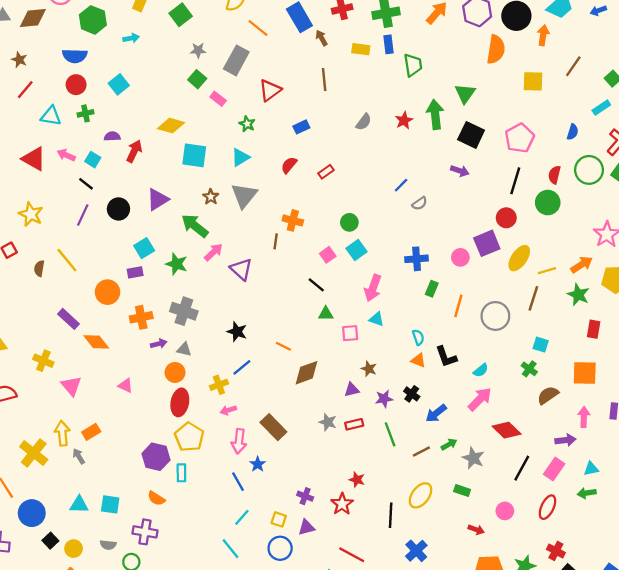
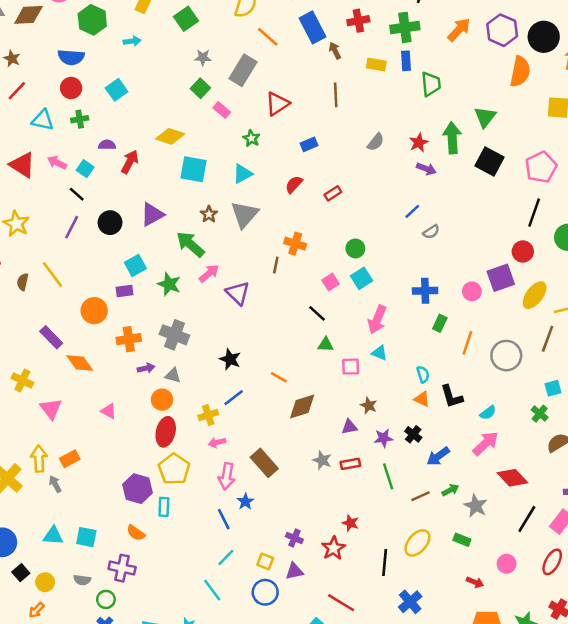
purple arrow: (460, 171) -> (426, 169), moved
cyan square: (541, 345) -> (553, 388), turned -35

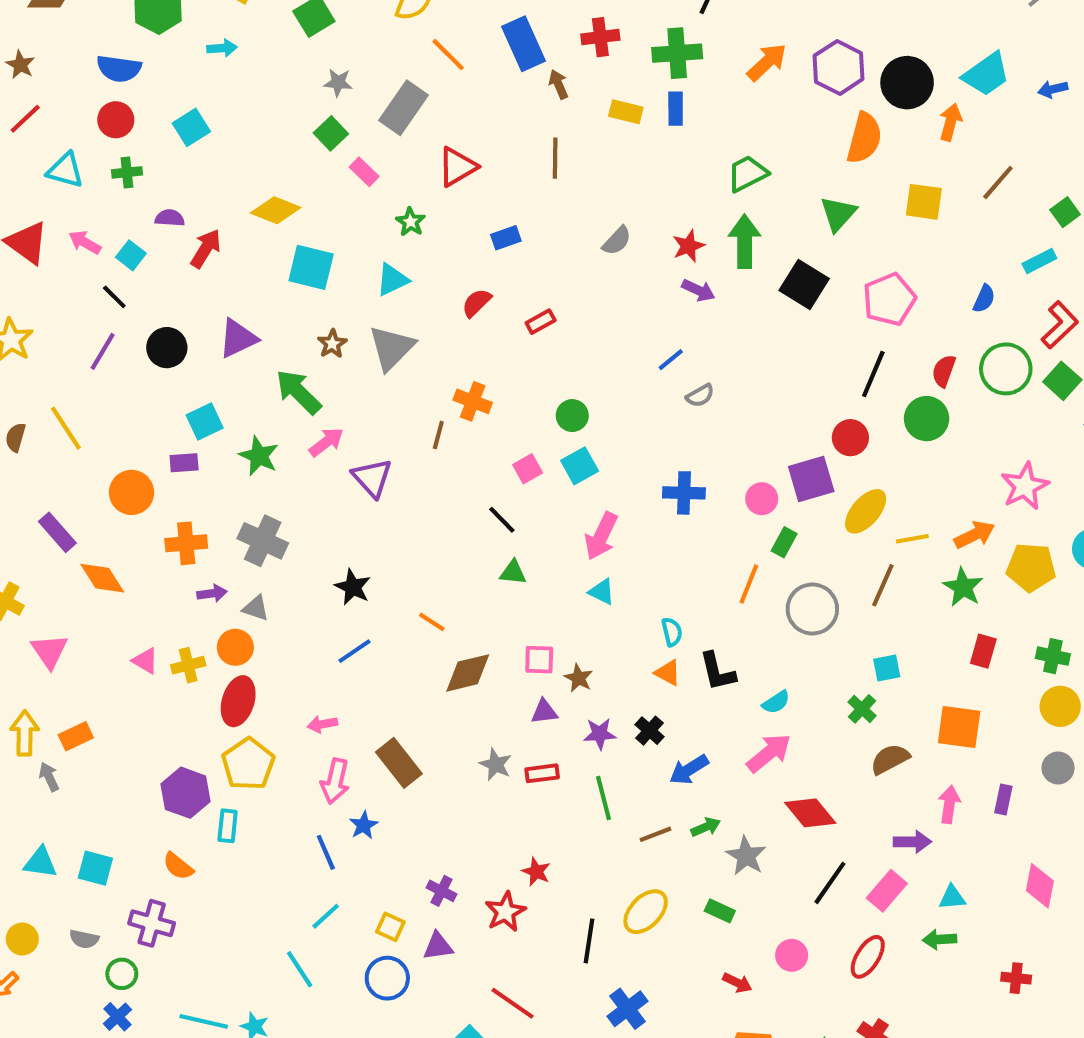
green trapezoid: (431, 84) -> (747, 174), moved, turned -115
green triangle: (485, 117) -> (838, 214), moved
green rectangle: (440, 323) -> (784, 542), moved
pink square: (351, 367) -> (539, 660), moved
yellow cross: (208, 415) -> (188, 665), moved

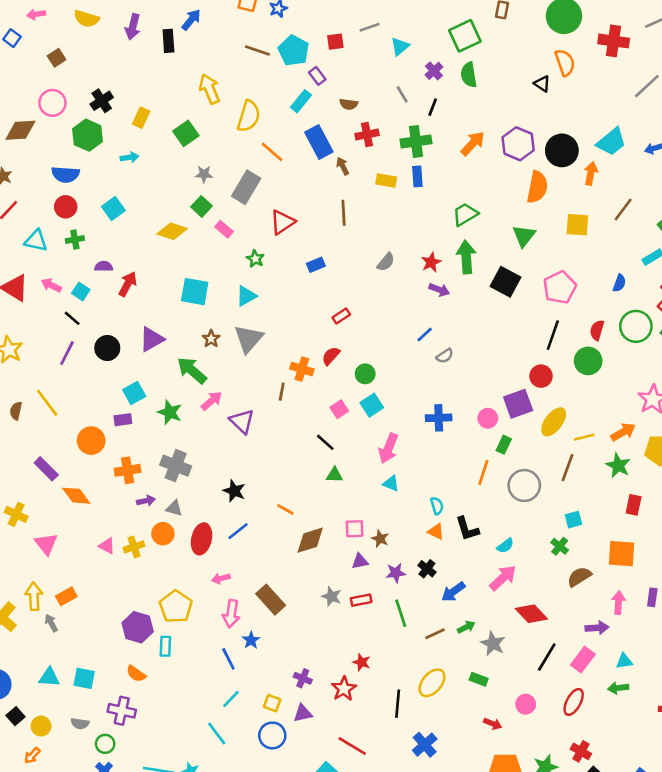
yellow diamond: (276, 210) -> (172, 231), moved
red semicircle: (477, 303) -> (331, 356), moved
red ellipse: (238, 701) -> (202, 539), moved

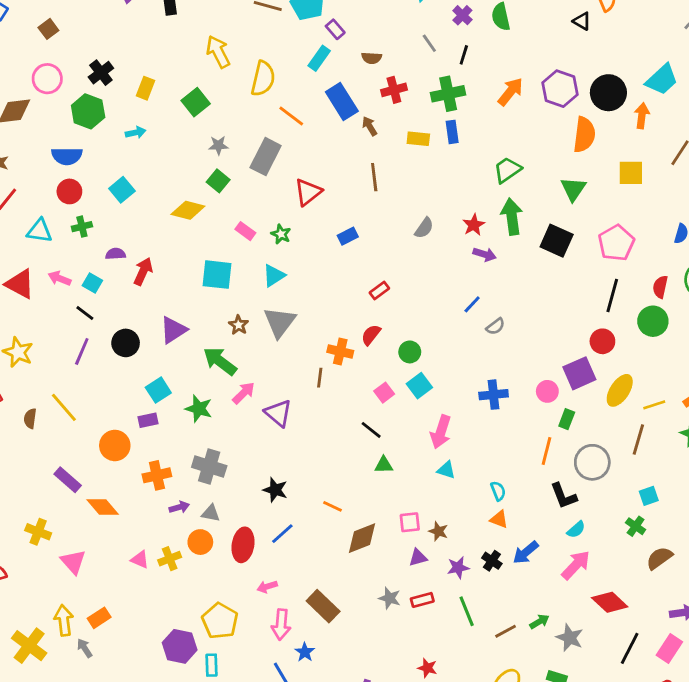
pink rectangle: (224, 229) -> (245, 231), moved
black L-shape: (467, 529) -> (564, 496), moved
blue arrow: (453, 592) -> (526, 553), moved

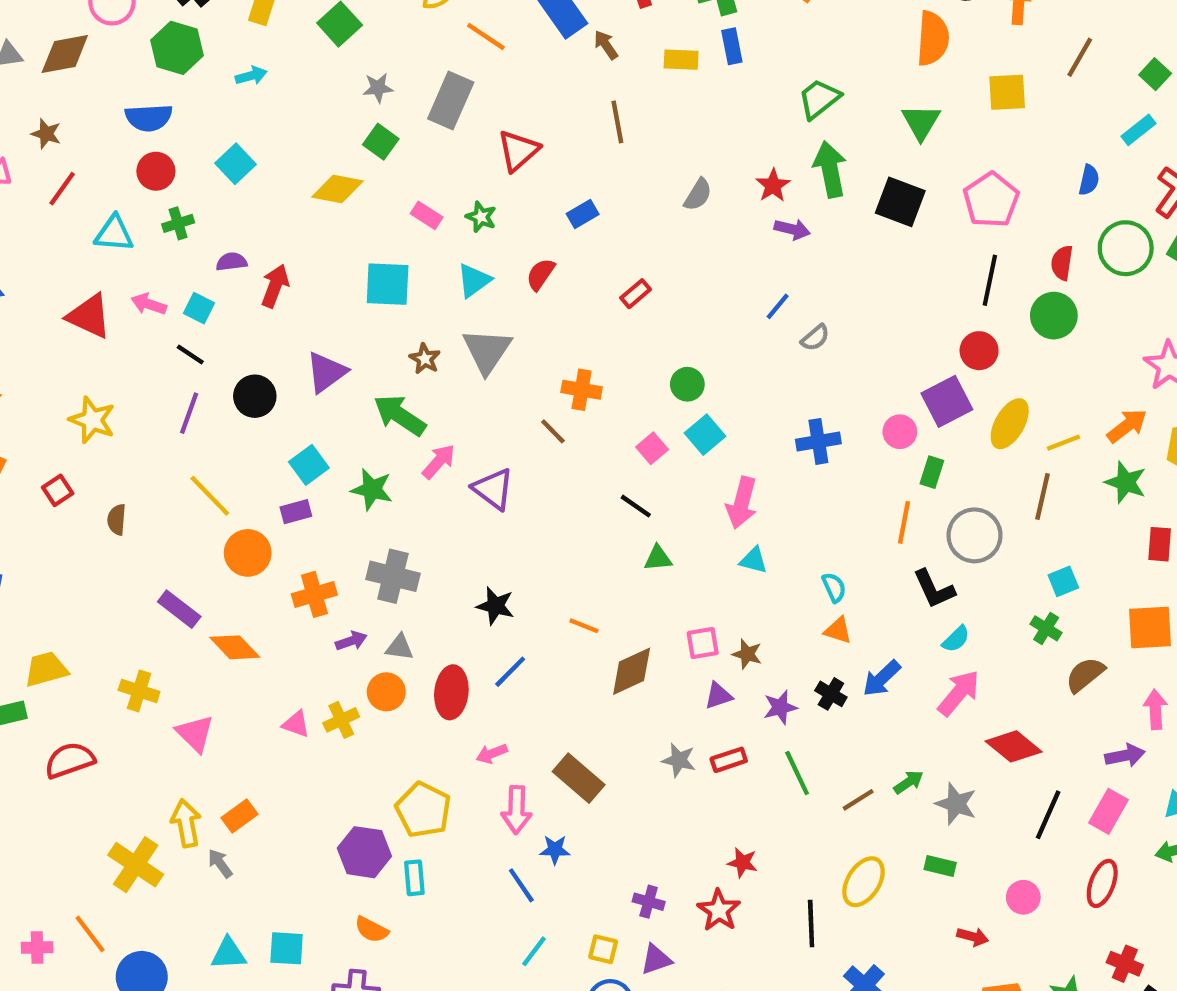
red semicircle: (371, 335) -> (541, 274), moved
brown line: (320, 378) -> (553, 431), turned -48
yellow line: (64, 407) -> (210, 496), moved
blue star: (305, 652) -> (555, 850), turned -30

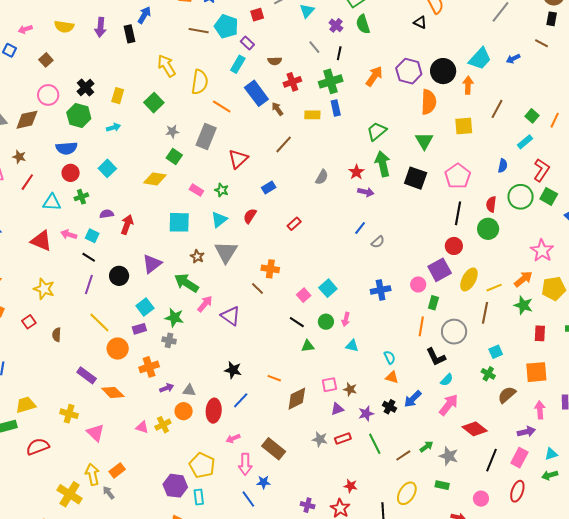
brown line: (617, 122) -> (284, 144), turned 54
green circle: (687, 384) -> (326, 322), moved
pink arrow: (742, 503) -> (346, 319), size x0.6
gray cross: (393, 576) -> (169, 340), moved, size x0.6

